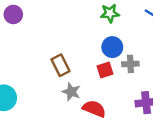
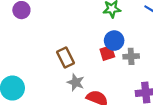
red square: (105, 70) -> (107, 53), moved

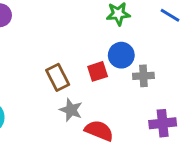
red square: (107, 53) -> (98, 71), moved

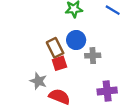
red square: (98, 71) -> (59, 63), moved
brown rectangle: (58, 77) -> (55, 48), moved

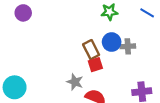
gray cross: (93, 56) -> (128, 46), moved

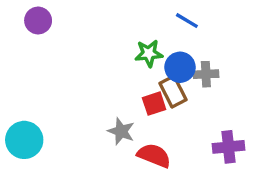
green star: (109, 12) -> (149, 53), moved
blue line: (147, 13) -> (187, 21), moved
brown rectangle: (91, 50) -> (173, 91), moved

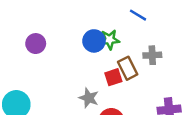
purple circle: (38, 21) -> (36, 44), moved
blue circle: (180, 67) -> (94, 41), moved

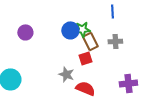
blue line: (138, 15) -> (112, 11), moved, turned 56
brown rectangle: (128, 68) -> (90, 41), moved

